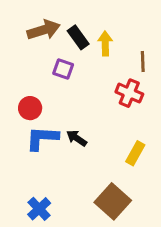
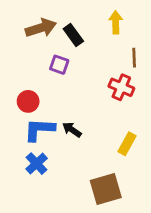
yellow arrow: (105, 43) -> (116, 22), moved
brown square: (113, 201) -> (106, 189), turned 32
blue cross: (39, 209) -> (37, 164), moved

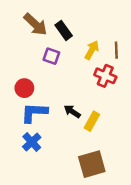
yellow arrow: (116, 22) -> (92, 50), moved, turned 30
brown arrow: (41, 28) -> (35, 24), turned 60
black arrow: (72, 130) -> (72, 111), moved
yellow rectangle: (127, 144) -> (92, 121), moved

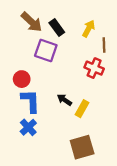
yellow arrow: (92, 50) -> (89, 29), moved
purple square: (51, 56) -> (46, 50), size x1.5
blue L-shape: (34, 113) -> (30, 101), turned 85

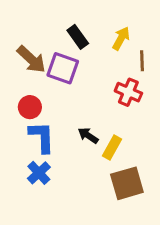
brown arrow: (32, 22) -> (31, 59), moved
brown square: (82, 147) -> (127, 183), moved

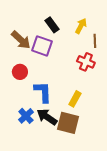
black arrow: (88, 135) -> (47, 117), moved, size x1.5
blue L-shape: (42, 137) -> (43, 92), moved
brown square: (127, 183) -> (68, 123), moved, turned 30

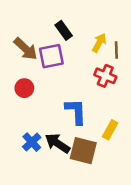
yellow arrow: (81, 26) -> (99, 43), moved
purple square: (42, 46) -> (51, 56), turned -30
blue L-shape: (43, 92) -> (76, 111), moved
yellow rectangle: (75, 99) -> (110, 130), moved

